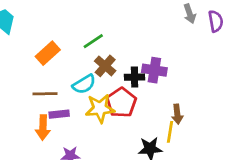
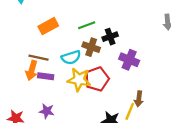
brown cross: (105, 66) -> (91, 47), turned -36
black cross: (135, 77) -> (110, 37), moved, turned -32
orange arrow: (43, 128) -> (32, 70), moved

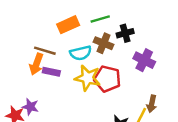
orange rectangle: (48, 26) -> (68, 25), moved
red pentagon: (97, 79) -> (107, 79), turned 30
purple star: (47, 111) -> (30, 107), moved

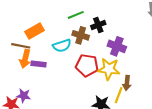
orange rectangle: (68, 25) -> (34, 31), moved
brown line: (45, 51) -> (21, 46), moved
yellow star: (88, 78) -> (109, 69), moved

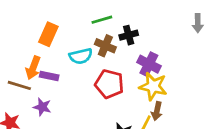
orange rectangle: (34, 31) -> (48, 34), turned -42
brown line: (21, 46) -> (19, 85), moved
yellow star: (109, 69) -> (153, 86), moved
purple star: (24, 96) -> (42, 107), moved

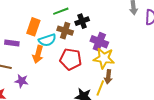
orange rectangle: (48, 34) -> (33, 27), moved
orange arrow: (33, 68) -> (38, 54), moved
purple rectangle: (49, 76) -> (12, 43), moved

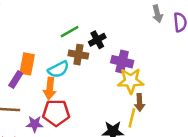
orange rectangle: (33, 27) -> (27, 64), moved
purple rectangle: (12, 43) -> (16, 79), turned -56
red pentagon: (71, 59) -> (56, 113), moved

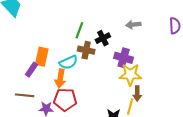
gray arrow: (157, 14) -> (133, 25), moved, turned 96
green line: (70, 32) -> (79, 30), turned -42

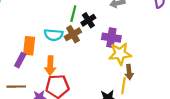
green line: (79, 30) -> (73, 14), moved
brown cross: (86, 50) -> (73, 34), turned -35
cyan semicircle: (68, 62) -> (54, 35), moved, turned 36

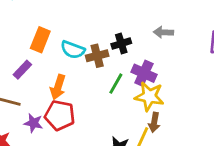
green line: (73, 14) -> (116, 84), moved
orange rectangle: (29, 46) -> (40, 40), moved

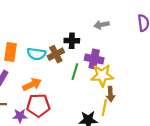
black cross: (121, 44) -> (72, 41), turned 32
orange arrow: (58, 87) -> (32, 84), turned -120

